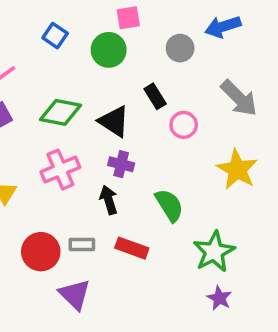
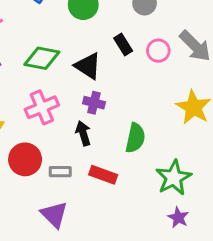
pink circle: (184, 125) -> (158, 51), moved
green semicircle: (169, 205) -> (135, 138), turned 44
red circle: (41, 252) -> (25, 159), moved

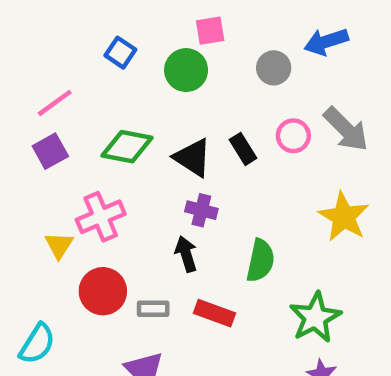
black rectangle: (123, 44) -> (243, 149), moved
pink cross: (42, 107) -> (101, 217), moved

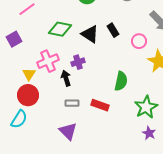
pink circle: (293, 136) -> (139, 41), moved
purple square: (50, 151) -> (14, 39), moved
purple cross: (201, 210) -> (78, 62), moved, turned -32
black arrow: (186, 254) -> (66, 78), moved
red circle: (103, 291) -> (28, 95), moved

